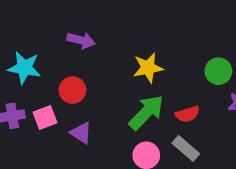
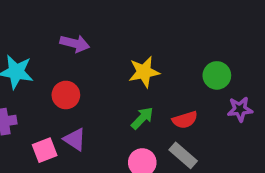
green arrow: (146, 112) -> (142, 118), size x0.6
pink square: (45, 118) -> (45, 150), moved

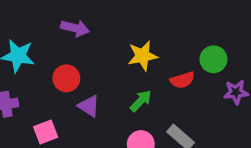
red semicircle: (185, 120) -> (182, 80), moved
purple triangle: (75, 139) -> (89, 106), moved

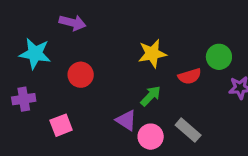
purple arrow: (75, 28) -> (72, 23), moved
purple triangle: (89, 106) -> (126, 120), moved

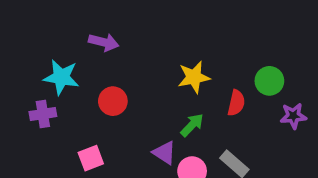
red semicircle: (190, 76) -> (236, 103), turned -60
purple cross: (24, 99) -> (43, 114), moved

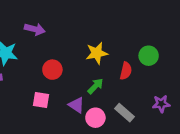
red circle: (113, 101) -> (52, 70), moved
purple star: (293, 116) -> (161, 104), moved
pink square: (91, 158) -> (41, 100), moved, turned 30

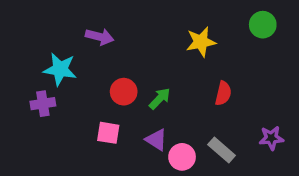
yellow star: (97, 53) -> (201, 42), moved
green circle: (149, 56) -> (263, 25), moved
green arrow: (95, 86) -> (160, 99), moved

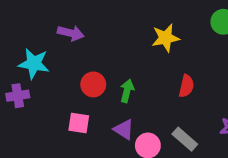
green arrow: (160, 99) -> (127, 91), turned -30

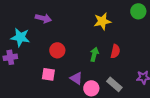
green arrow: (127, 91) -> (94, 54), moved

